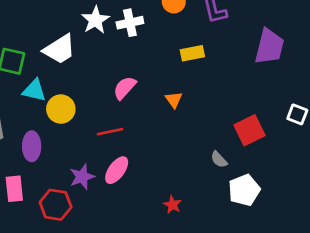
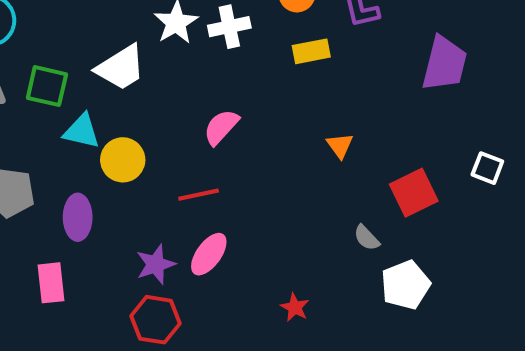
yellow rectangle: (192, 53) -> (311, 51), moved
orange triangle: (174, 100) -> (340, 146), moved
red hexagon: (56, 205) -> (156, 320), moved

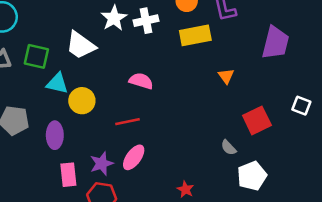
yellow rectangle: (311, 51) -> (195, 35), size x1.4
white trapezoid: (121, 68) -> (81, 45), turned 68
pink semicircle: (221, 127) -> (141, 81), turned 65
orange triangle: (340, 146) -> (226, 76), moved
pink rectangle: (51, 283) -> (68, 175), moved

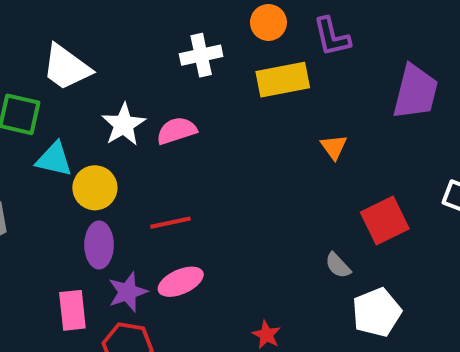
white star: (114, 18) -> (124, 125), moved
white trapezoid: (81, 45) -> (66, 67), moved
pink semicircle: (141, 81) -> (177, 131), moved, turned -35
purple ellipse: (55, 135) -> (99, 245), moved
pink ellipse: (134, 157) -> (181, 282), turned 30

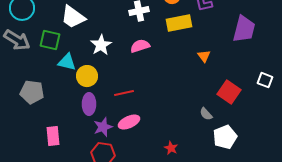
pink semicircle: (177, 131) -> (140, 46), moved
red square: (385, 220) -> (229, 92), turned -30
pink rectangle: (72, 310) -> (53, 136), moved

